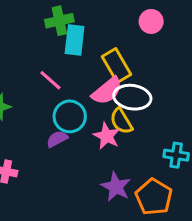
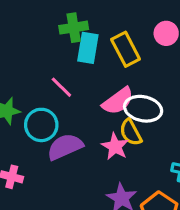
yellow rectangle: (116, 65) -> (126, 49), moved
cyan circle: (70, 116) -> (41, 125), moved
purple semicircle: (57, 139) -> (65, 147), size x1.6

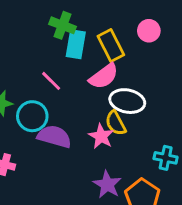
green cross: (74, 28) -> (63, 25), turned 30
pink semicircle: (118, 101) -> (104, 76), moved
purple semicircle: (65, 147) -> (54, 137), turned 40

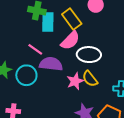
yellow semicircle: (116, 123) -> (90, 79), moved
pink star: (101, 136) -> (75, 81), turned 30
purple semicircle: (54, 137) -> (51, 64), moved

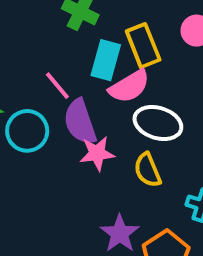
cyan rectangle: (48, 22) -> (106, 60), moved
purple semicircle: (51, 64) -> (80, 122), turned -130
pink star: (75, 81) -> (97, 153), moved

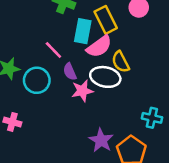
purple semicircle: (80, 122) -> (70, 72), size x0.6
white ellipse: (158, 123) -> (105, 77), moved
yellow semicircle: (148, 170) -> (121, 62), moved

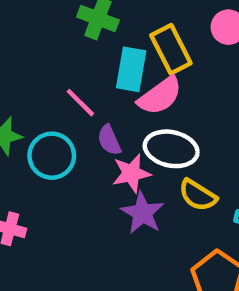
yellow semicircle: (121, 62) -> (198, 195), moved, turned -30
purple star: (101, 140) -> (142, 213), moved

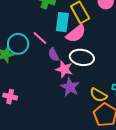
cyan circle: (52, 156) -> (18, 44), moved
pink star: (131, 173) -> (64, 69), turned 30
yellow semicircle: (198, 195) -> (98, 95), moved

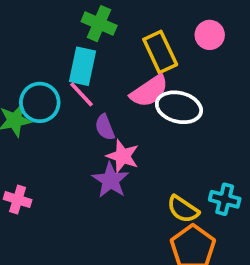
cyan rectangle: (62, 22) -> (82, 66), moved
white ellipse: (82, 57) -> (179, 107), moved
purple star: (70, 87) -> (110, 180), moved

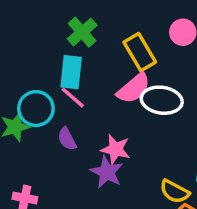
green cross: (99, 24) -> (82, 32), turned 32
purple semicircle: (105, 127) -> (67, 139), moved

